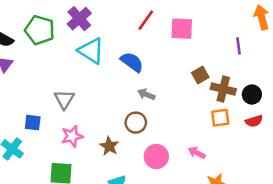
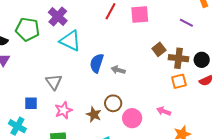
purple line: (238, 46) -> (186, 23), turned -48
blue semicircle: (132, 62) -> (97, 63), moved, turned -102
brown circle: (136, 123) -> (113, 103), moved

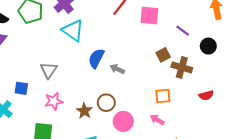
purple line: (186, 23) -> (183, 31), moved
black circle: (202, 60) -> (208, 46), moved
orange square: (179, 81) -> (163, 96), moved

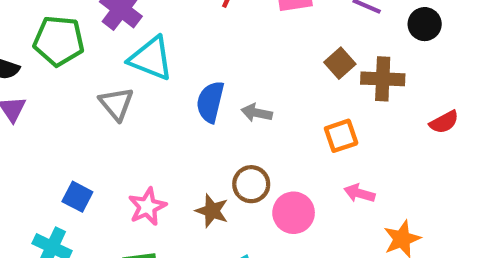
gray triangle: (49, 70) -> (116, 104), moved
blue square: (21, 88) -> (77, 197), turned 32
orange square: (163, 96) -> (341, 136), moved

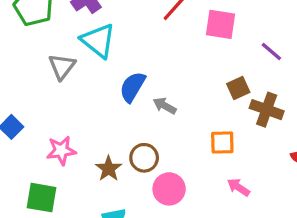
pink arrow: (359, 193) -> (238, 187), moved

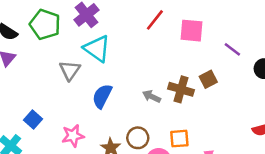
blue semicircle: (133, 87) -> (102, 96), moved
brown cross: (267, 110) -> (181, 89), moved
orange square: (222, 142) -> (179, 139), moved

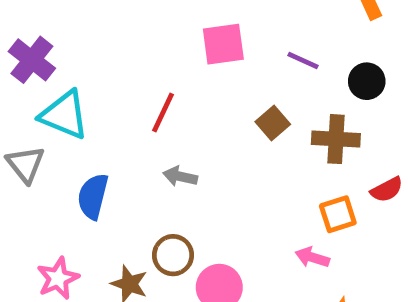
red line: (155, 20) -> (163, 113), moved
brown cross: (181, 89) -> (336, 139), moved
orange square: (179, 139) -> (338, 214), moved

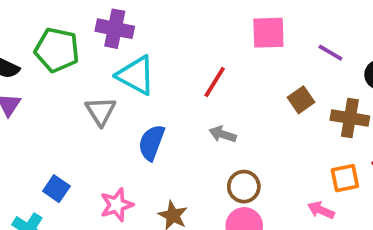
purple cross: (32, 60) -> (115, 29), turned -33
brown circle: (173, 255) -> (244, 187), moved

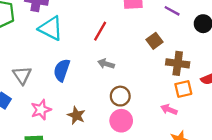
gray triangle: (101, 111) -> (22, 75), moved
brown cross: (350, 118) -> (178, 63), moved

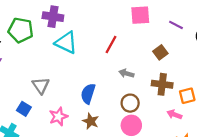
brown cross: (178, 63) -> (162, 84), moved
gray arrow: (106, 64) -> (126, 73), moved
blue semicircle: (62, 70) -> (88, 94), moved

